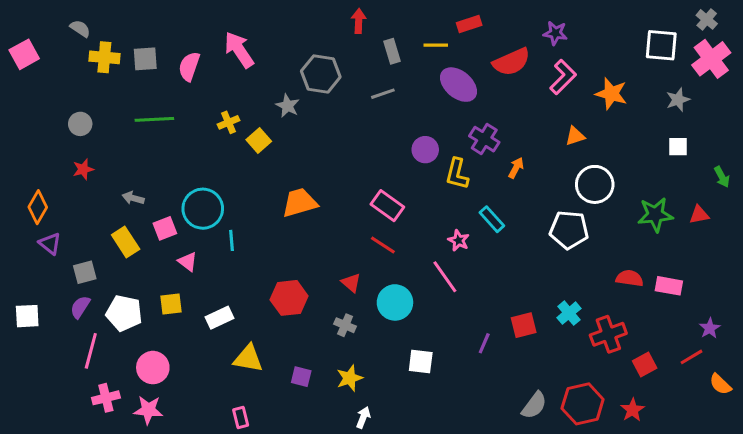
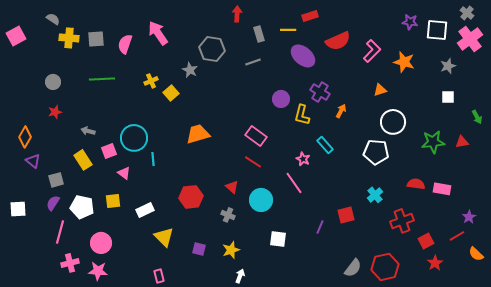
purple star: (555, 33) -> (410, 22), moved
cyan cross: (569, 313) -> (375, 195), moved
yellow triangle: (248, 358) -> (164, 237), turned 35
red star: (633, 410) -> (435, 263), moved

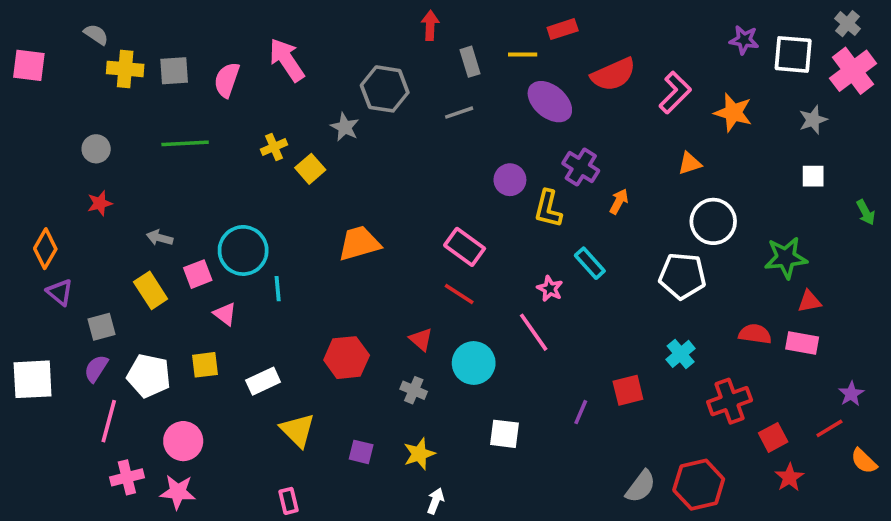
pink square: (16, 36) -> (29, 65), turned 36
red triangle: (462, 142) -> (809, 301), moved
white square: (18, 209) -> (33, 379), size x1.4

